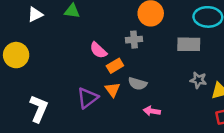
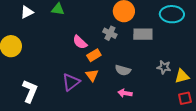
gray cross: (134, 40) -> (110, 33), turned 32
gray rectangle: (189, 44) -> (143, 34), moved
gray semicircle: (138, 84) -> (123, 70), moved

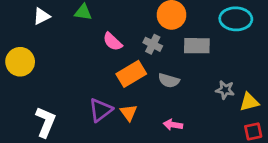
pink semicircle: (80, 42) -> (113, 42), moved
orange rectangle: (94, 55) -> (131, 74), size x1.5
gray semicircle: (123, 70) -> (169, 81), moved
orange triangle: (92, 75) -> (129, 113), moved

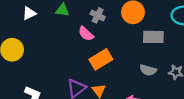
gray cross: (153, 44) -> (98, 15), moved
gray semicircle: (169, 81) -> (148, 70), moved

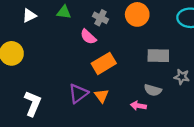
gray rectangle: (153, 37) -> (158, 56), moved
gray semicircle: (148, 70) -> (153, 90), moved

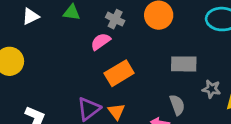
pink semicircle: (88, 37) -> (101, 42), turned 102
gray semicircle: (153, 90) -> (177, 105), turned -126

